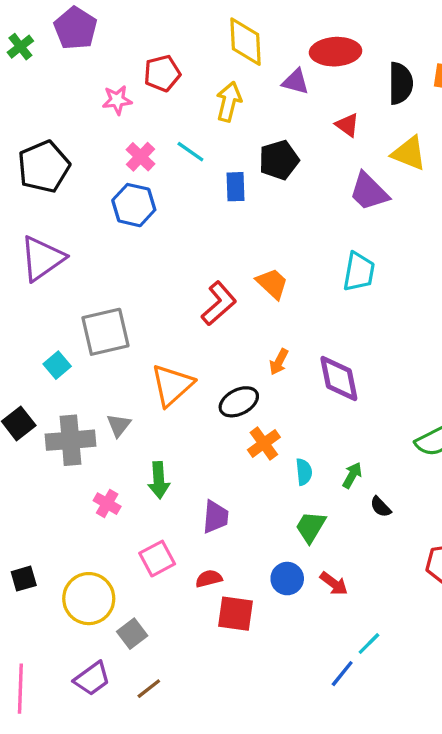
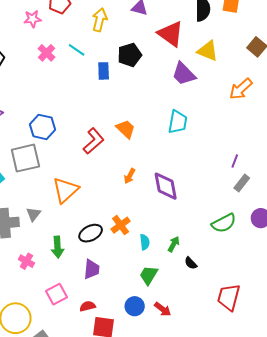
red triangle: (347, 125) -> (171, 34), size x1.8
blue hexagon: (134, 205) -> (43, 127), moved
black ellipse: (239, 402) -> (91, 233), moved

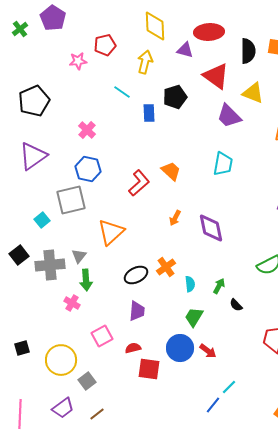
pink cross: (47, 53) -> (87, 130), moved
green arrow: (58, 247) -> (86, 280), moved
blue circle: (135, 306) -> (180, 348), size x1.4

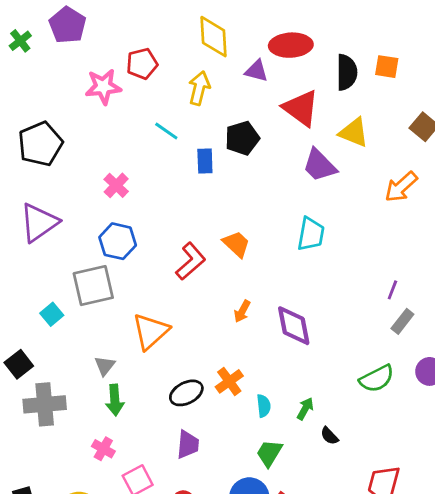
pink star: (78, 61) -> (103, 87), size x1.4
gray cross: (50, 265) -> (45, 404), moved
pink cross: (72, 303) -> (103, 449), moved

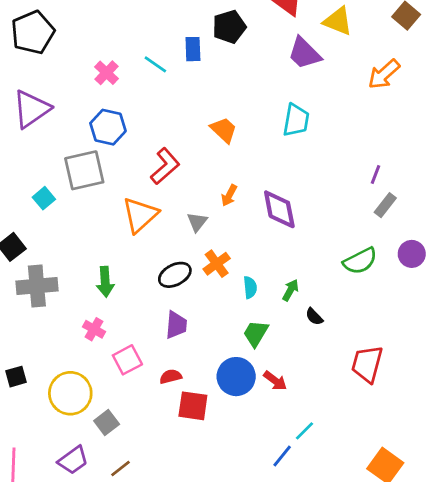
cyan line: (166, 131) -> (155, 64), moved
red L-shape: (191, 261) -> (165, 166), moved
gray triangle: (105, 366) -> (197, 222), moved

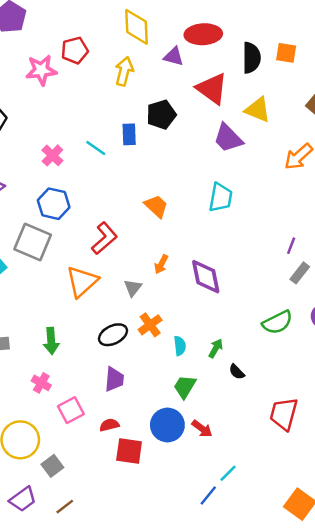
gray square: (84, 170) -> (33, 242), turned 36

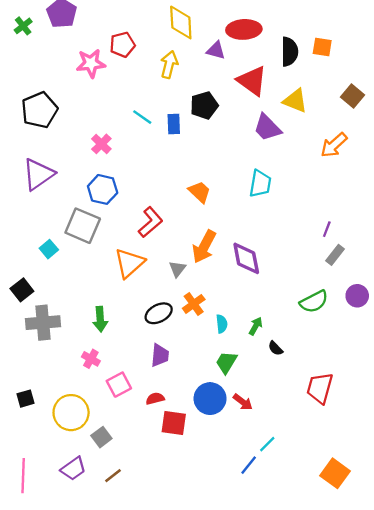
cyan line: (96, 148) -> (142, 117), moved
orange arrow: (161, 264) -> (204, 247), size x1.8

